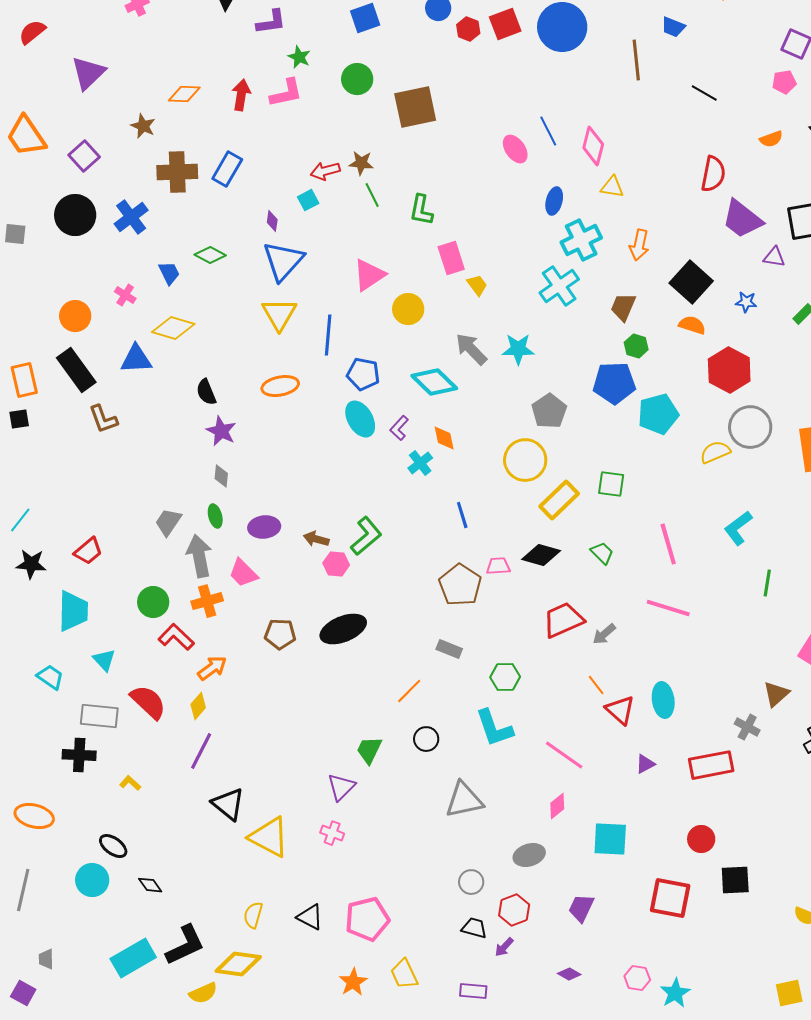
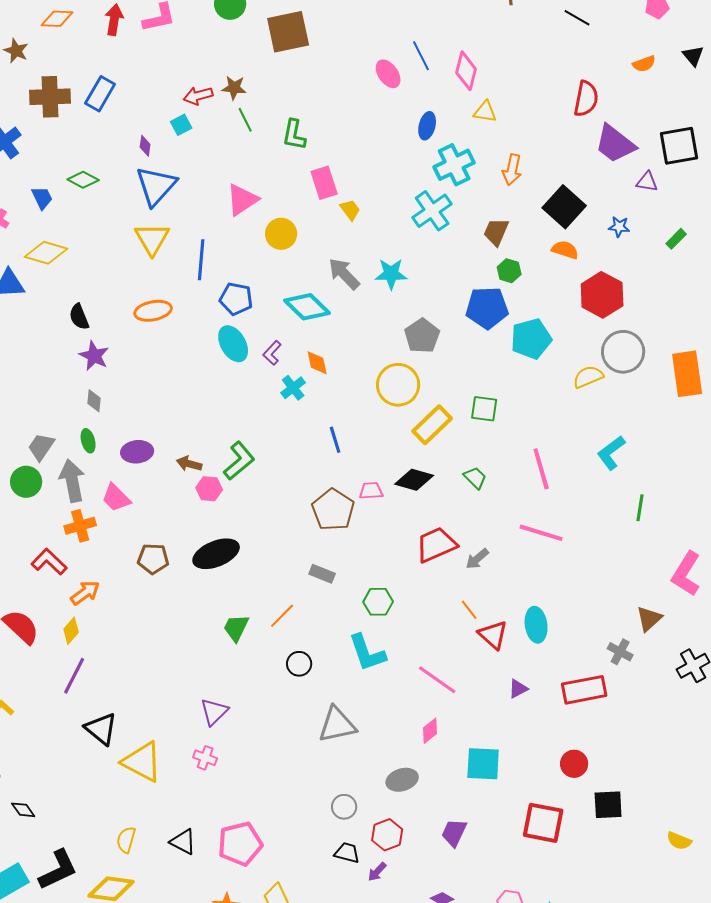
green circle: (153, 602) -> (26, 482), moved
green trapezoid: (369, 750) -> (236, 628), moved

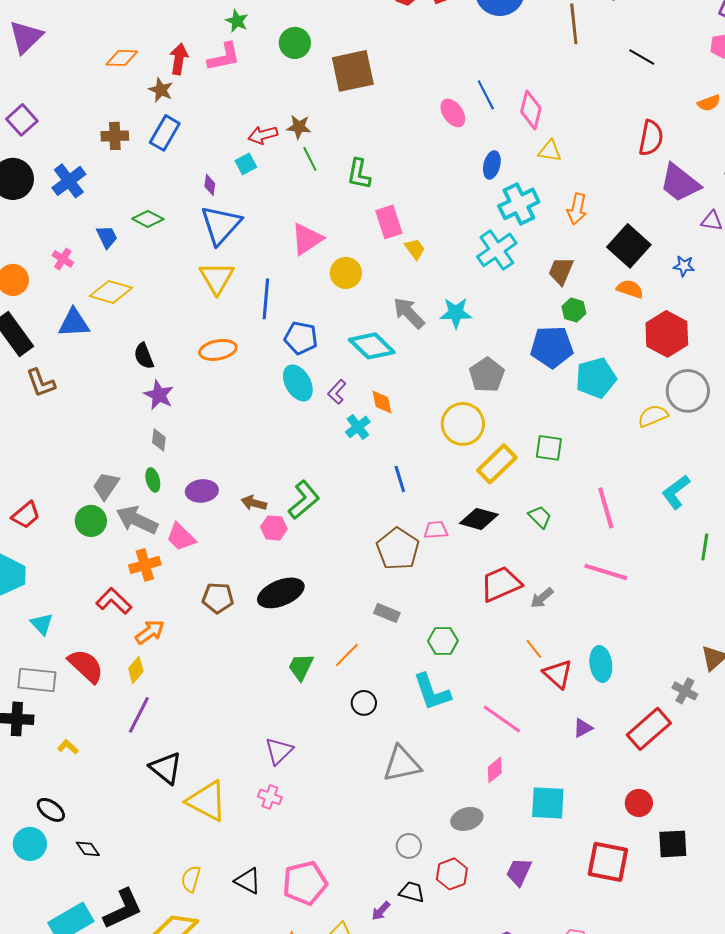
brown star: (16, 51) -> (161, 90), moved
brown cross: (50, 97) -> (115, 136), size x0.7
gray arrow: (72, 481) -> (137, 520), turned -54
red rectangle: (584, 690) -> (649, 729), turned -30
purple arrow: (377, 872) -> (381, 911), moved

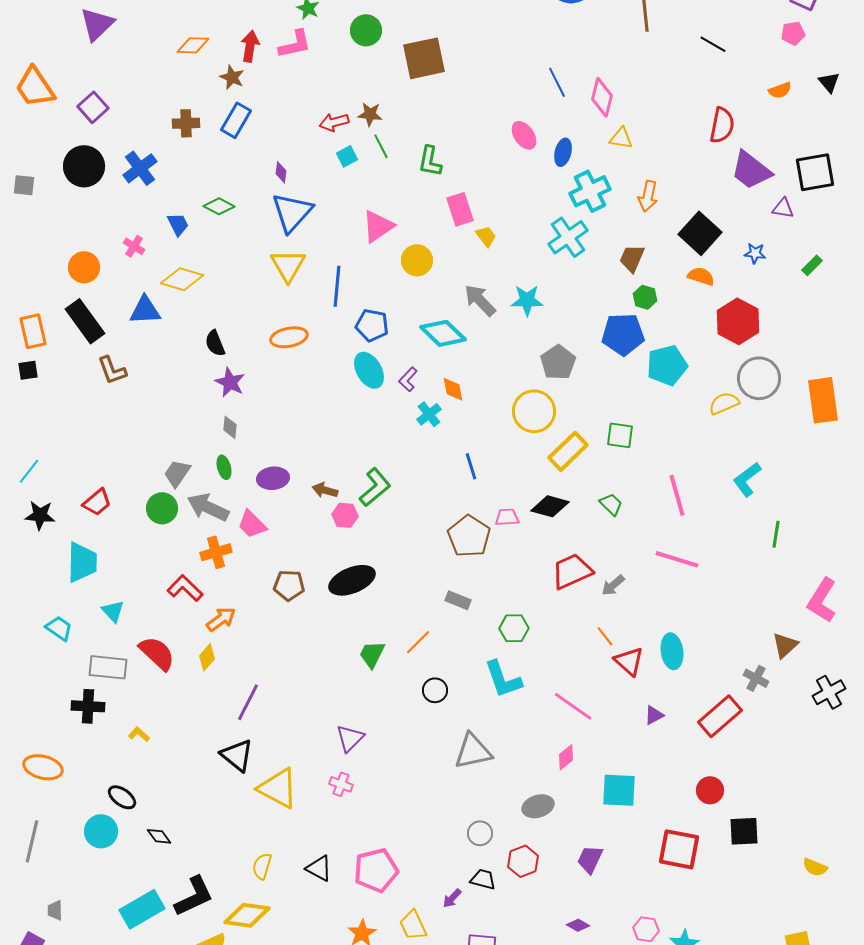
pink ellipse: (453, 113) -> (524, 135), moved
cyan square: (246, 164) -> (347, 156), moved
purple line: (139, 715) -> (248, 702), moved

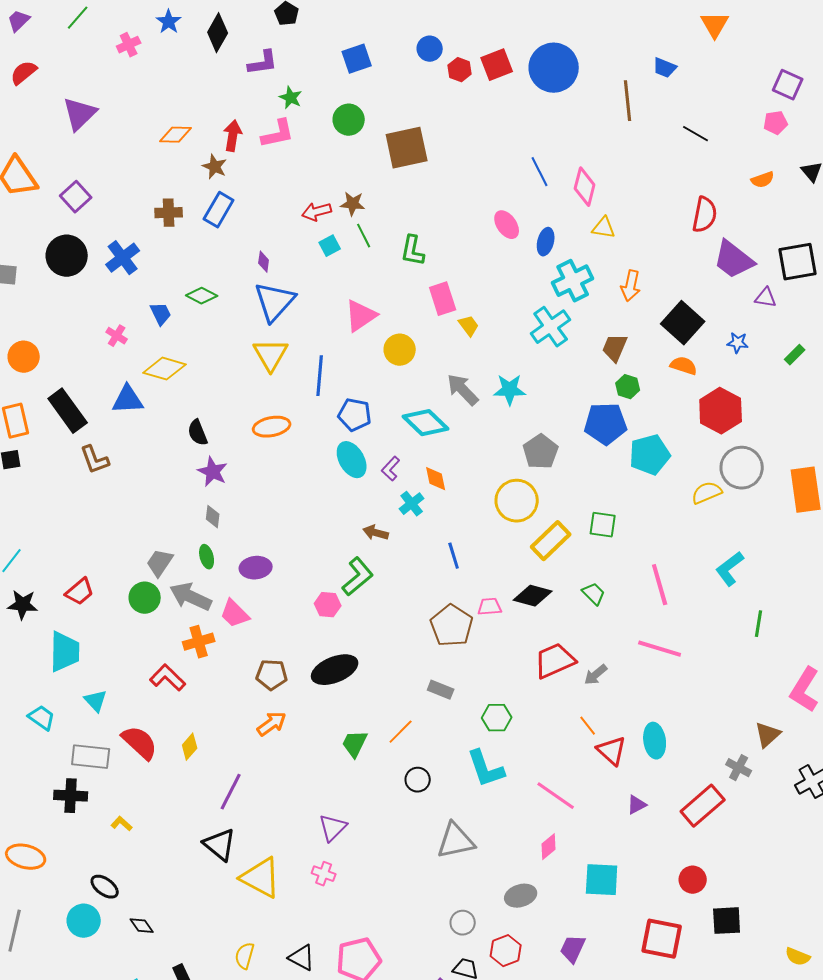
orange circle: (84, 267) -> (24, 357), moved
brown arrow: (325, 490) -> (376, 533), moved
orange arrow: (221, 619) -> (272, 724), moved

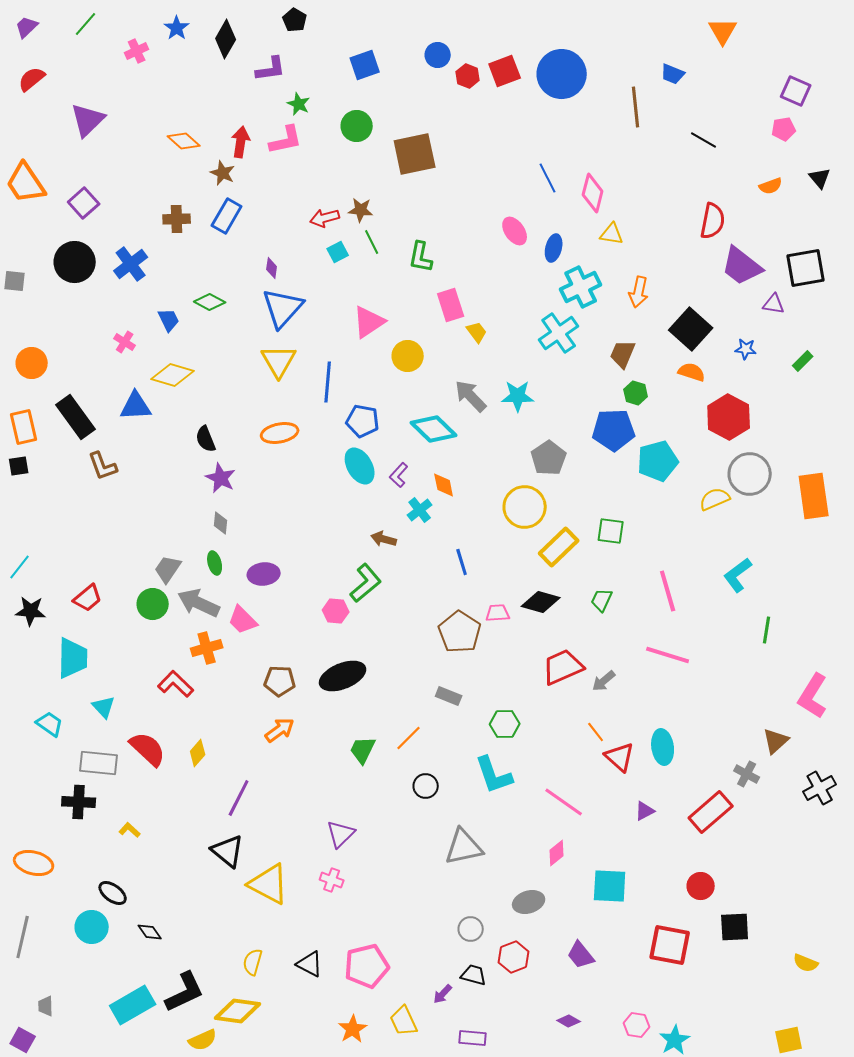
orange diamond: (176, 135) -> (184, 141), turned 40
green trapezoid: (594, 594) -> (602, 600), turned -110
purple trapezoid: (573, 949) -> (581, 955), turned -64

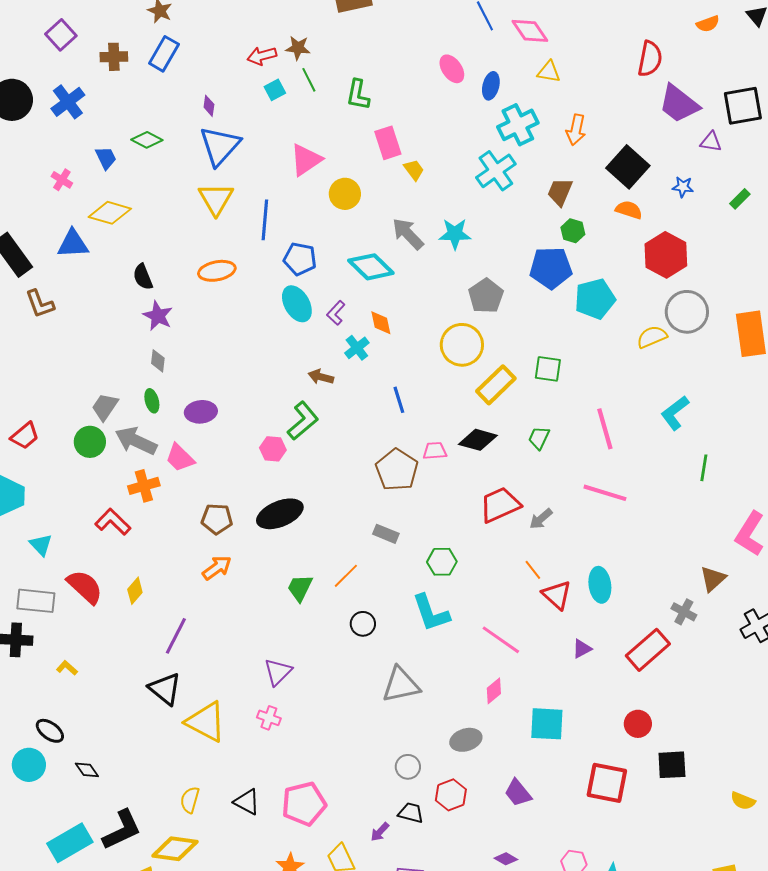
pink diamond: (593, 193) -> (530, 31), turned -48
purple square: (84, 203) -> (61, 35), moved

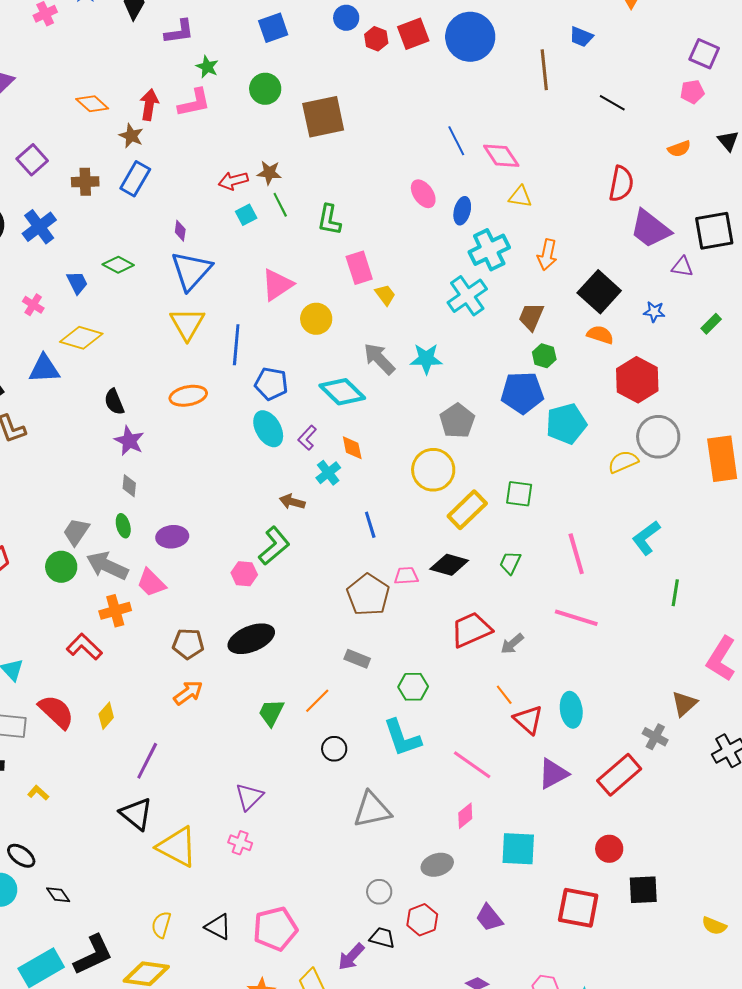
purple triangle: (582, 649) -> (553, 774), size x1.6
purple arrow: (380, 832) -> (351, 957), size x1.4

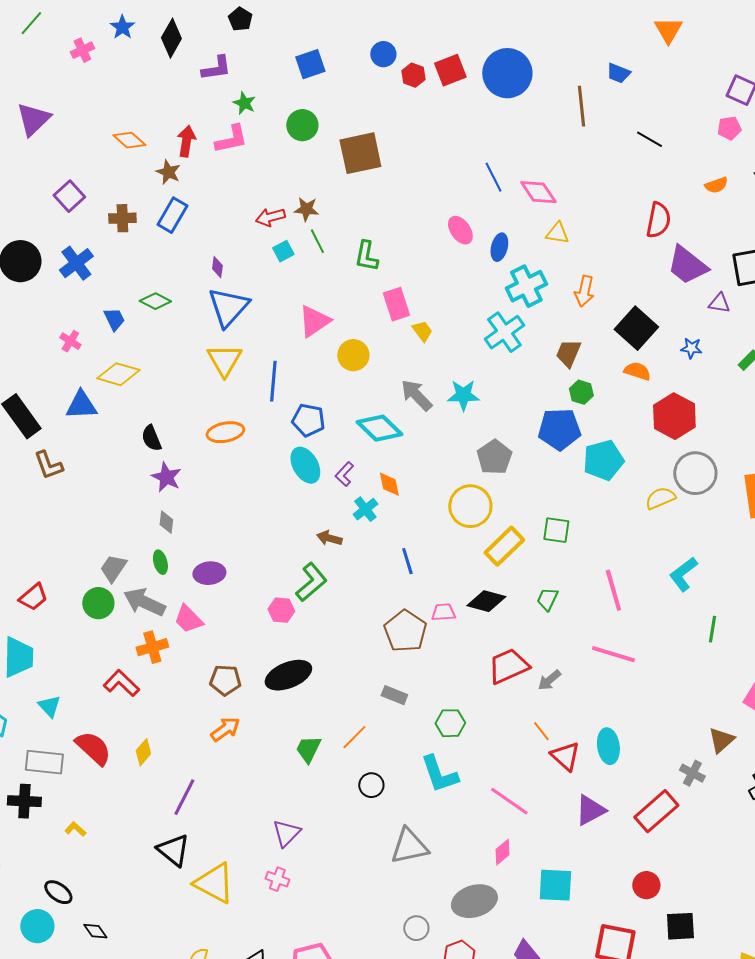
gray ellipse: (437, 865) -> (474, 901), size x1.4

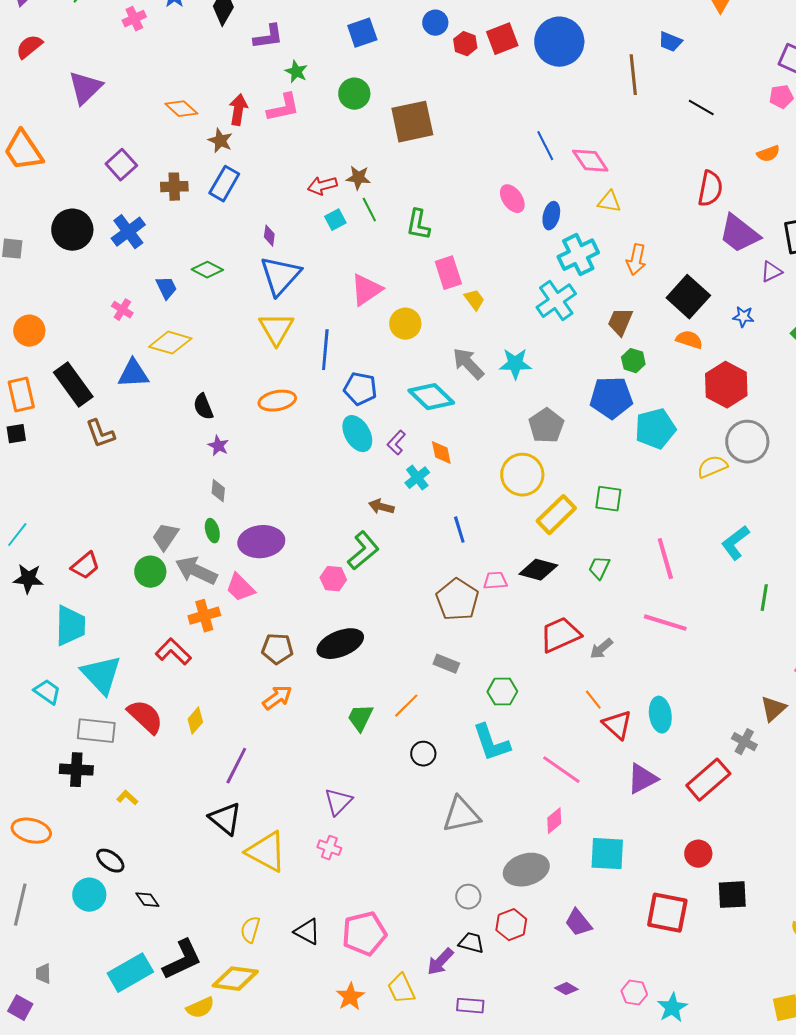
purple triangle: (719, 303) -> (771, 272), turned -35
purple star: (166, 477) -> (218, 446), size x0.7
purple ellipse: (209, 573) -> (261, 542), size x1.4
cyan triangle: (49, 706) -> (101, 675), size x1.8

